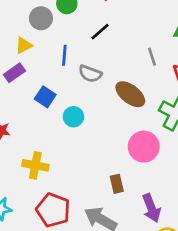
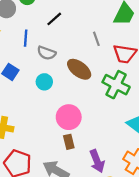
cyan circle: (73, 117) -> (44, 82), moved
pink circle: (144, 147) -> (69, 117), moved

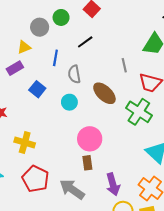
gray semicircle: (46, 53) -> (74, 74), turned 54

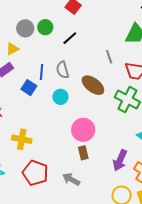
green circle: (61, 17) -> (45, 27), moved
blue line: (55, 58) -> (41, 72), moved
purple arrow: (113, 184) -> (120, 160), moved, turned 45
gray arrow: (72, 189) -> (71, 179), size x0.7

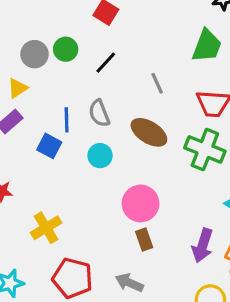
gray line: (109, 57) -> (157, 83), moved
yellow cross: (22, 139) -> (46, 228), turned -36

